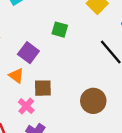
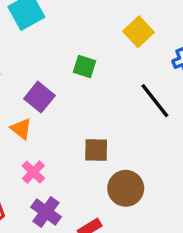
brown square: (43, 88) -> (96, 150), moved
brown circle: (93, 101) -> (126, 188), moved

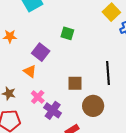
yellow square: (139, 32) -> (111, 12), moved
black line: (155, 101) -> (108, 73), moved, turned 35
purple cross: (46, 212) -> (53, 110), moved

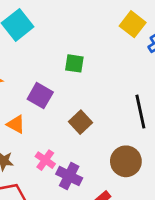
orange triangle: (30, 71) -> (16, 124), moved
brown square: (75, 83) -> (81, 122), moved, turned -35

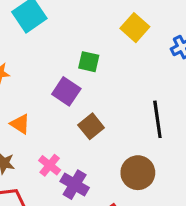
yellow square: (133, 24) -> (135, 28), moved
purple square: (40, 96) -> (66, 91), moved

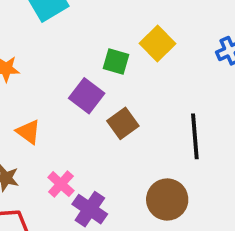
yellow square: (135, 28) -> (158, 43), moved
brown square: (91, 126) -> (123, 123), moved

